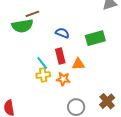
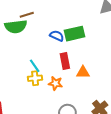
green rectangle: (95, 38) -> (74, 34), moved
red rectangle: (60, 56) -> (65, 61), moved
orange triangle: (78, 64) -> (83, 72), moved

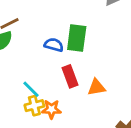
green rectangle: (74, 34) -> (77, 38), turned -60
orange star: (55, 83) -> (51, 109), moved

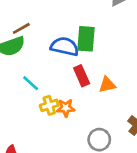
blue semicircle: (54, 45) -> (65, 47), size x1.5
cyan line: (31, 89) -> (31, 83), moved

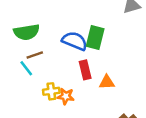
brown line: (21, 28) -> (35, 55), moved
cyan line: (31, 83) -> (26, 68), moved

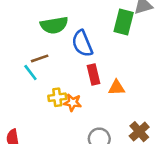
green semicircle: (27, 32) -> (54, 25), moved
green rectangle: (95, 38) -> (124, 22), moved
blue semicircle: (75, 41) -> (82, 43), turned -135

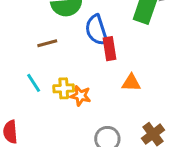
cyan line: (30, 73) -> (34, 83), moved
red rectangle: (93, 74) -> (109, 49), moved

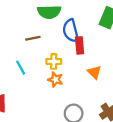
orange triangle: (131, 83) -> (94, 72), turned 40
yellow cross: (64, 88) -> (54, 61), moved

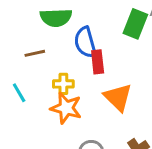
orange triangle: (94, 72) -> (118, 97), size x1.5
orange star: (55, 80) -> (66, 108), size x1.5

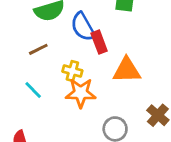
yellow cross: (63, 84) -> (72, 71), turned 30
orange triangle: (118, 97) -> (127, 70), turned -32

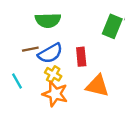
blue semicircle: (83, 27) -> (50, 53), moved, turned -105

